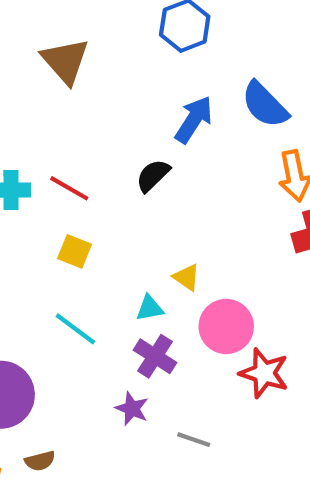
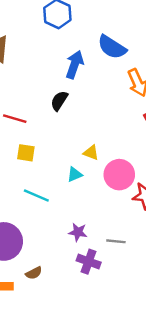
purple cross: (155, 356) -> (89, 262), moved

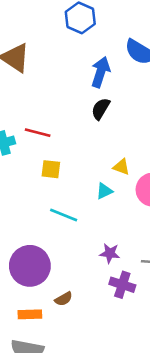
black semicircle: (59, 101) -> (101, 109), moved

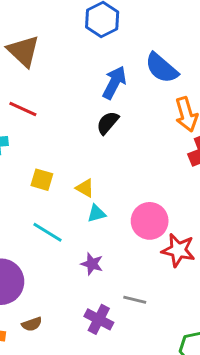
red line: (38, 133) -> (23, 109), moved
yellow triangle: (121, 167) -> (85, 188), moved
purple star: (110, 253) -> (92, 264), moved

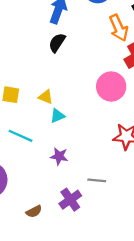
pink circle: (150, 221) -> (111, 86), moved
purple cross: (99, 319) -> (70, 200), turned 35
brown semicircle: (32, 324) -> (34, 211), moved

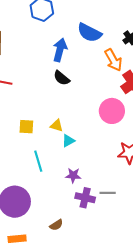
black semicircle: (57, 43) -> (62, 78), turned -78
cyan line: (21, 136) -> (38, 161), turned 55
purple cross: (70, 200) -> (85, 198), moved, turned -36

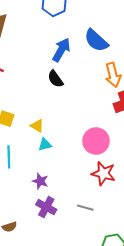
pink circle: (112, 111) -> (96, 141), moved
gray line: (108, 193) -> (85, 208), moved

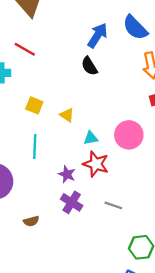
cyan triangle: (45, 145) -> (91, 138), moved
red star: (103, 173) -> (96, 164), moved

